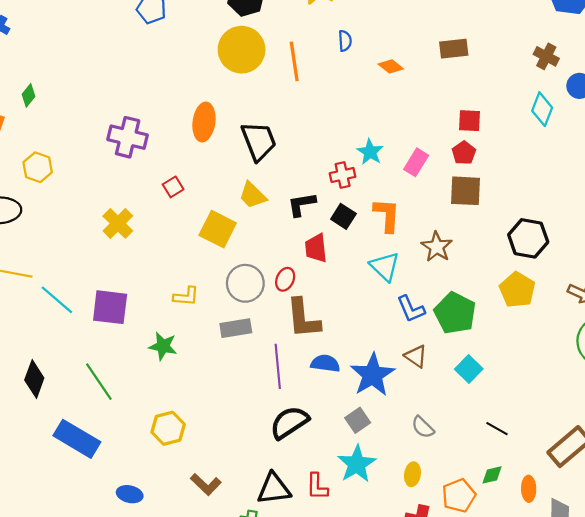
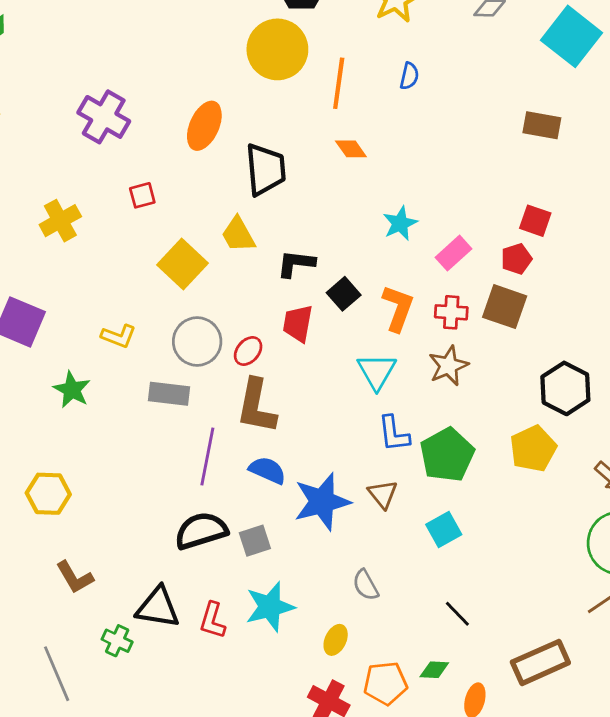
orange diamond: (391, 66) -> (351, 149), moved
red cross: (343, 175) -> (451, 312), moved
gray square: (358, 420) -> (255, 541), moved

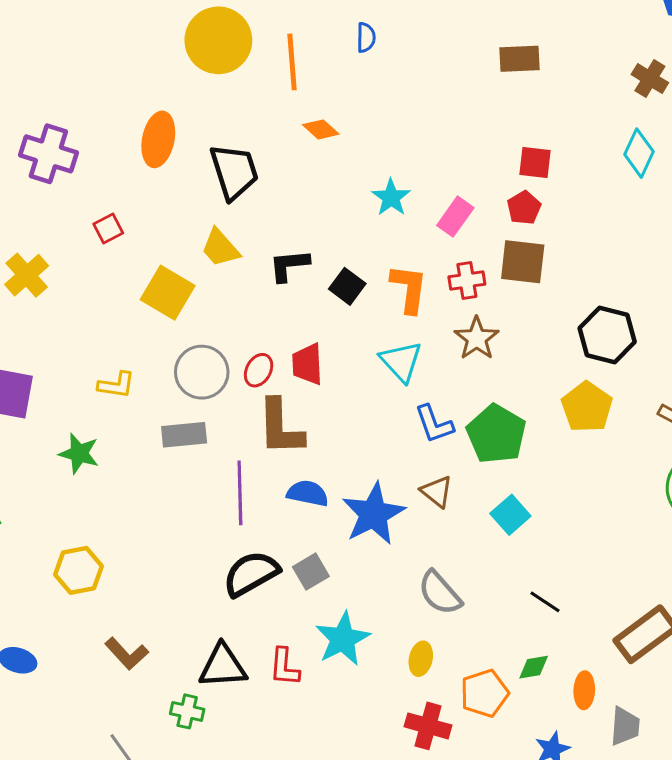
red trapezoid: (298, 323) -> (307, 364), moved
gray semicircle: (366, 585) -> (440, 593), size x1.4

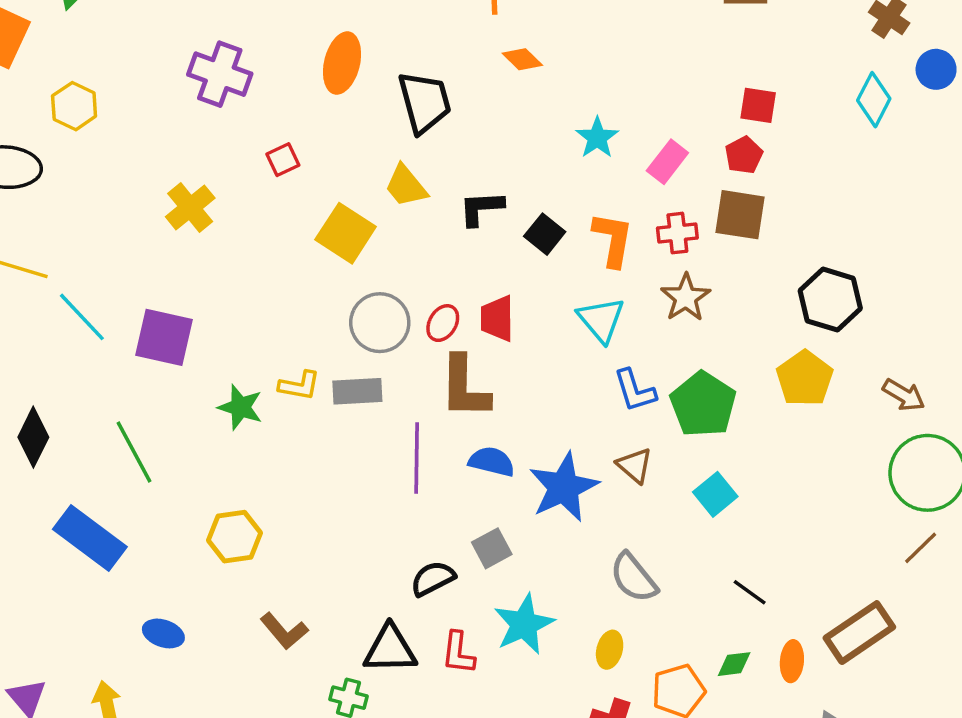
yellow L-shape: (116, 385) -> (299, 386), moved
black semicircle: (251, 574) -> (433, 579), moved, size x0.7
orange ellipse: (584, 690) -> (792, 661), moved

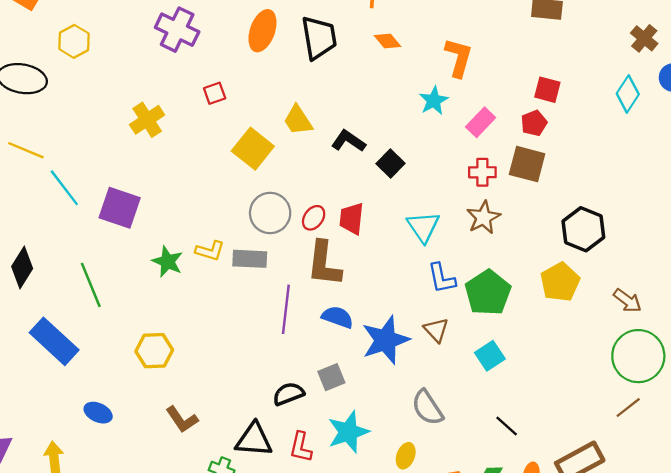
black trapezoid: (425, 102) -> (319, 38), moved
black L-shape: (481, 208) -> (348, 141), turned 32
orange L-shape: (613, 239) -> (459, 58), moved

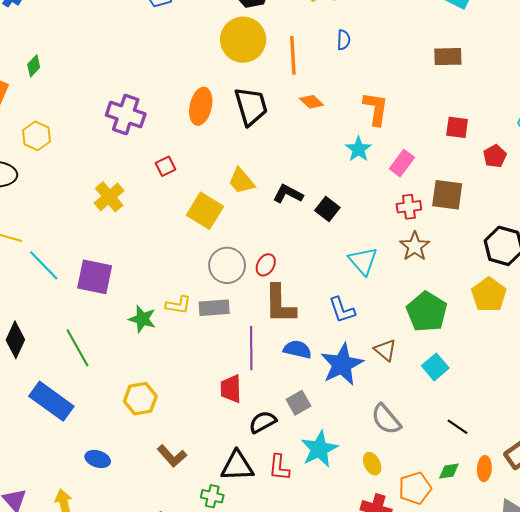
red pentagon: (534, 123) -> (495, 156), moved
red trapezoid: (352, 219) -> (231, 389), moved
blue L-shape: (442, 278) -> (342, 310), moved
yellow ellipse: (406, 456) -> (372, 464), turned -40

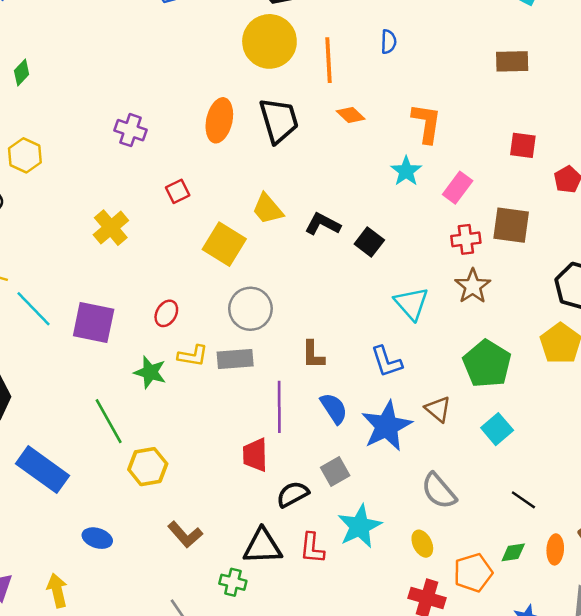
purple cross: (126, 115) -> (130, 130), size x0.7
red ellipse: (266, 265) -> (166, 313), moved
brown L-shape: (280, 304) -> (313, 355), size x0.6
green line: (77, 348) -> (109, 421), moved
blue semicircle: (297, 349) -> (334, 408), turned 44

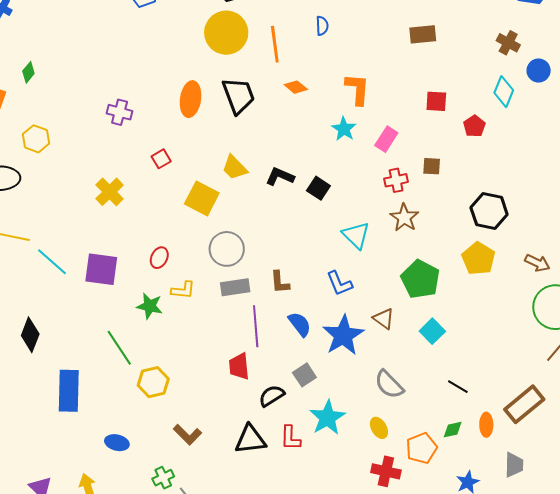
brown square: (511, 225) -> (432, 166), size x0.6
gray rectangle: (235, 359) -> (235, 287), moved
blue rectangle: (42, 470) -> (69, 391), turned 60
green cross: (233, 582) -> (163, 478), moved, turned -35

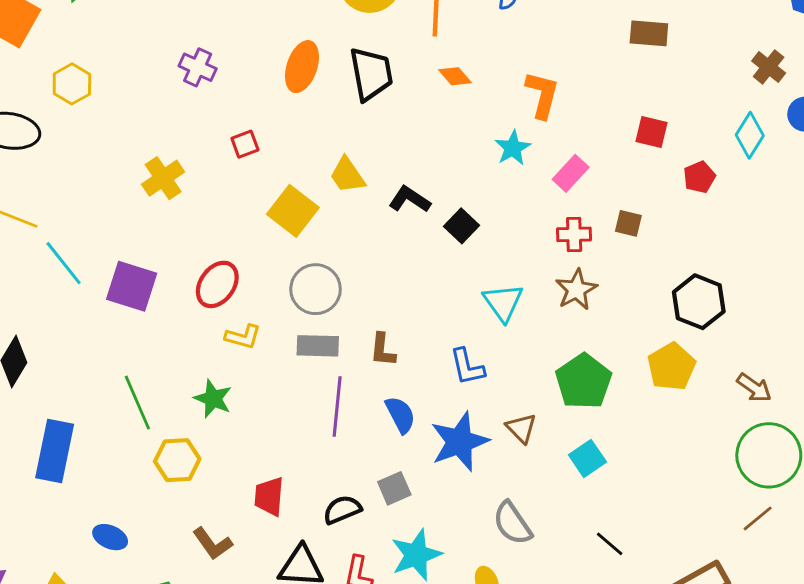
red ellipse: (159, 258) -> (217, 284), size x1.5
green star: (150, 306) -> (213, 399), moved
red trapezoid: (239, 366) -> (269, 496), moved

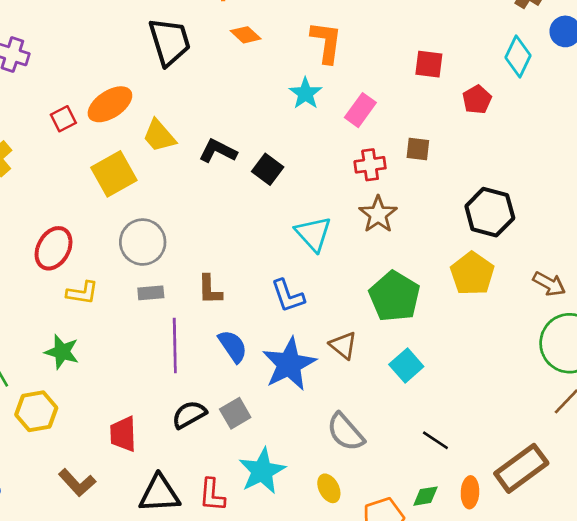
orange ellipse: (302, 67) -> (110, 104), moved, turned 45
yellow square: (293, 211) -> (114, 174), turned 30
gray rectangle: (318, 346) -> (151, 293), size x0.7
black semicircle: (342, 510) -> (189, 415), moved

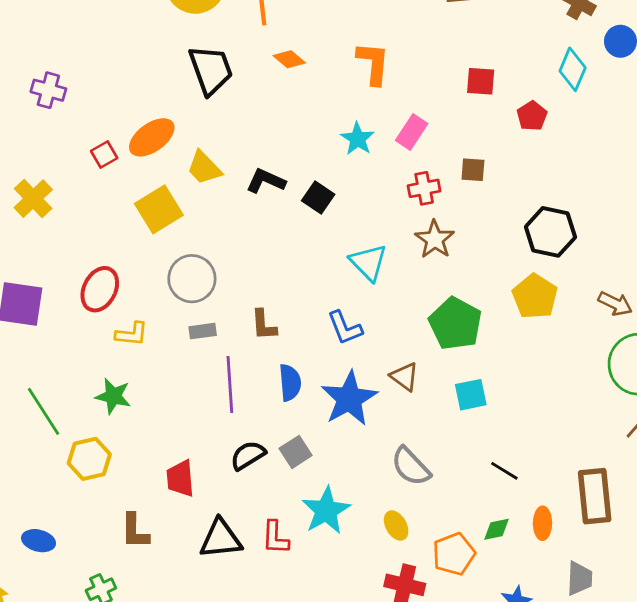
cyan star: (305, 93) -> (357, 139), moved
blue semicircle: (233, 346) -> (290, 383), turned 32
cyan square: (406, 366) -> (471, 395), turned 32
brown rectangle: (521, 468) -> (595, 496), turned -57
brown L-shape: (77, 483) -> (135, 531), turned 45

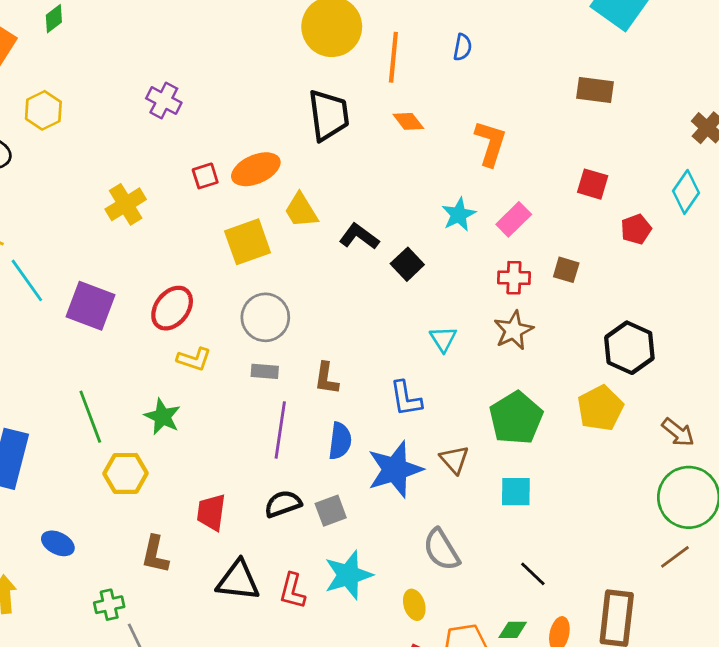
cyan triangle: (368, 262) -> (443, 339), size x0.7

